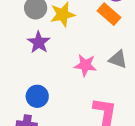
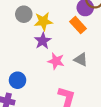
purple star: (39, 42) -> (43, 41), moved

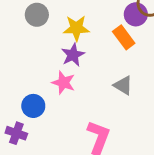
gray circle: (24, 14) -> (37, 15), moved
pink star: (56, 61) -> (63, 83), moved

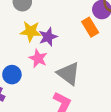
yellow star: (76, 28) -> (31, 31), moved
gray triangle: (123, 85) -> (68, 74), moved, size x1.5

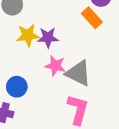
purple star: (48, 37) -> (48, 38), turned 30
pink star: (38, 58) -> (55, 66), moved

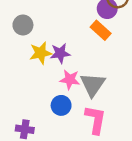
gray triangle: (78, 73) -> (93, 85), turned 44
blue circle: (17, 87) -> (61, 105), moved

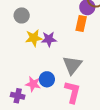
orange rectangle: (101, 30) -> (81, 23), turned 56
pink star: (70, 80) -> (33, 84), moved

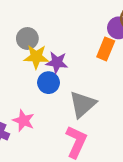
gray circle: (22, 15) -> (27, 38), moved
blue circle: (47, 79) -> (48, 83), moved

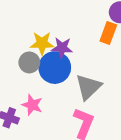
gray circle: (27, 38) -> (29, 62), moved
blue circle: (48, 83) -> (55, 68), size x1.5

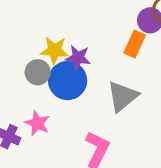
gray triangle: (88, 87) -> (123, 96), moved

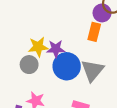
blue circle: (68, 81) -> (67, 66), moved

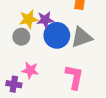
gray triangle: (92, 71) -> (82, 37), turned 35

